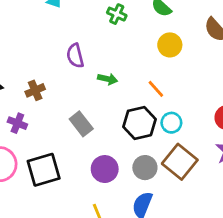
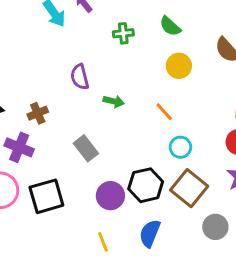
green cross: (117, 14) -> (123, 33), turned -30
purple cross: (17, 123) -> (19, 147), size x1.4
black hexagon: (139, 123) -> (146, 185), moved
gray circle: (145, 168) -> (215, 227), moved

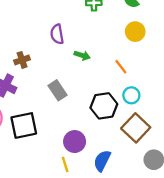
black hexagon: (146, 185) -> (104, 106), moved
purple circle: (110, 196) -> (75, 142), moved

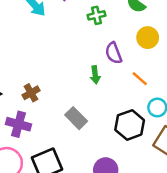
purple semicircle: (57, 34) -> (114, 53), moved
green arrow: (82, 55) -> (95, 75), turned 77

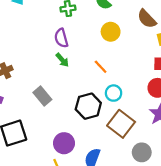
purple semicircle: (114, 53) -> (61, 38), moved
green arrow: (95, 75) -> (62, 60), turned -40

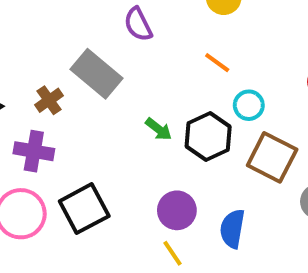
green arrow: (62, 60) -> (159, 129), moved
gray rectangle: (42, 96) -> (97, 74), moved, size x1.4

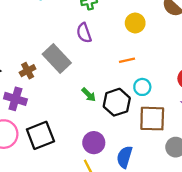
orange line: (217, 63) -> (127, 60), turned -56
brown square: (272, 157) -> (152, 119), turned -32

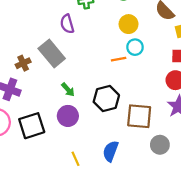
purple semicircle: (84, 33) -> (67, 24), moved
cyan circle: (142, 87) -> (135, 47), moved
green arrow: (89, 95) -> (68, 90), moved
purple circle: (94, 143) -> (68, 116), moved

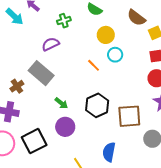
purple semicircle: (67, 24) -> (51, 44), turned 90
orange line: (119, 59) -> (94, 65), moved, turned 64

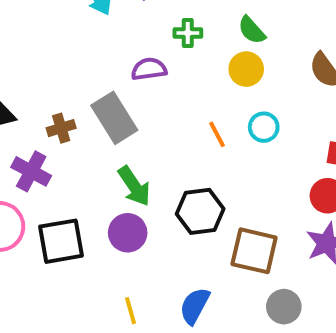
yellow circle: (106, 35) -> (246, 69), moved
green arrow: (61, 103) -> (134, 186), size x1.5

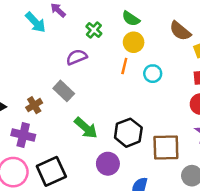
green cross: (188, 33) -> (94, 30), turned -35
gray rectangle: (114, 118) -> (64, 91), size x0.7
orange line: (217, 134) -> (124, 66), moved, turned 56
purple circle: (128, 233) -> (108, 164), moved

